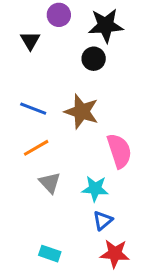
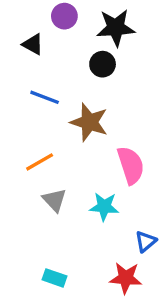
black triangle: (30, 41) -> (33, 44), turned -30
blue line: (33, 109) -> (45, 97), moved
blue triangle: (103, 220) -> (146, 241), moved

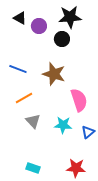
purple circle: (64, 16) -> (39, 26), moved
black triangle: (33, 44) -> (20, 18), moved
blue line: (45, 97) -> (18, 69), moved
blue triangle: (146, 241) -> (88, 132), moved

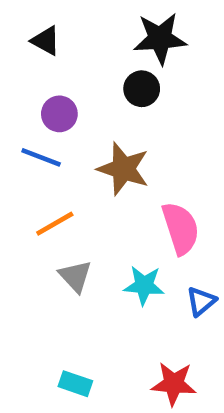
purple circle: (39, 26) -> (59, 114), moved

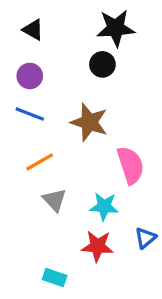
purple circle: (59, 114) -> (30, 76), moved
blue triangle: (201, 301) -> (145, 238), moved
red star: (174, 384) -> (97, 246), moved

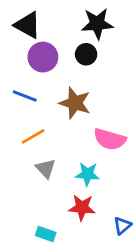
black triangle: (33, 30) -> (28, 25), size x1.5
purple circle: (30, 76) -> (43, 57), moved, size x1.4
pink semicircle: (131, 165) -> (110, 139), turned 124
blue triangle: (145, 238) -> (122, 226), moved

